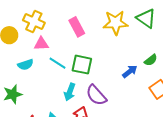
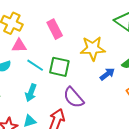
yellow star: (115, 23) -> (93, 48), moved
cyan arrow: (70, 92) -> (31, 93), moved

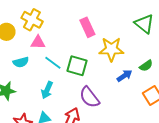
pink rectangle: (55, 29) -> (87, 27), moved

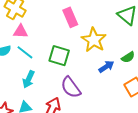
yellow star: (111, 49) -> (94, 40), turned 30
cyan line: (53, 63) -> (25, 52), moved

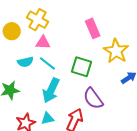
cyan arrow: (29, 79) -> (51, 90), size x1.4

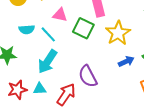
pink triangle: (43, 43) -> (60, 15), moved
green square: (81, 67) -> (83, 28), moved

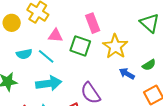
blue arrow: (126, 61) -> (127, 74), turned -119
cyan arrow: (47, 62) -> (49, 83), turned -125

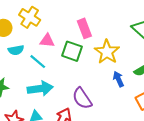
cyan semicircle: (24, 54) -> (16, 50), moved
blue arrow: (127, 74) -> (118, 79), turned 35

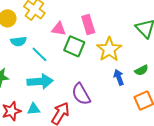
pink triangle: (47, 41) -> (59, 29), moved

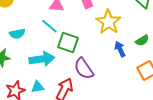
cyan semicircle: (18, 41) -> (17, 34), moved
green square: (74, 46) -> (68, 42), moved
cyan line: (39, 54) -> (49, 26), moved

